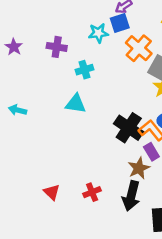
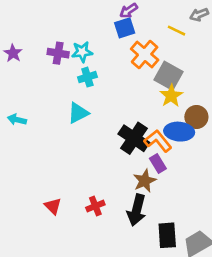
cyan star: (98, 33) -> (82, 52), moved
cyan triangle: (76, 104) -> (78, 113), turned -35

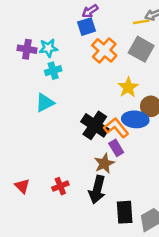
yellow line: (176, 31) -> (141, 22), moved, turned -35
gray square: (169, 76) -> (141, 49), moved

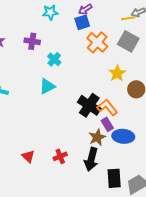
cyan star: (48, 48) -> (50, 12), moved
cyan cross: (53, 71) -> (54, 59), turned -32
blue ellipse: (135, 119) -> (123, 136), moved

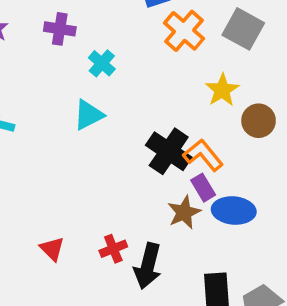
black arrow: (91, 159) -> (148, 266), moved

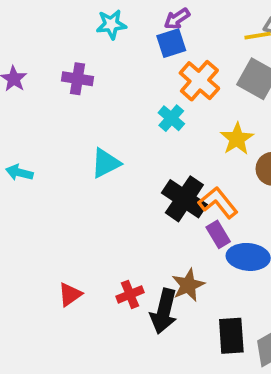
cyan cross: (102, 63) -> (171, 118), moved
brown star: (184, 212) -> (188, 285), moved
red triangle: (52, 249) -> (70, 294), turned 40

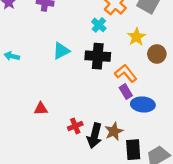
black cross: (184, 199) -> (98, 56), moved, turned -30
brown star: (188, 285) -> (114, 131), moved
red triangle: (70, 294) -> (41, 109), moved, turned 32

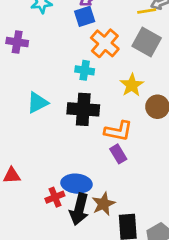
cyan cross: (99, 25) -> (85, 70), turned -32
orange L-shape: (126, 73) -> (118, 131), turned 140
blue ellipse: (143, 104) -> (77, 184), moved

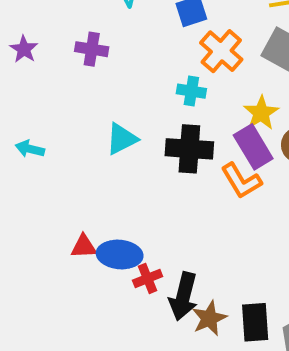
orange L-shape: (118, 131) -> (241, 181), turned 48
purple rectangle: (118, 154) -> (253, 147), moved, size x1.5
blue ellipse: (77, 184) -> (120, 254), moved
brown star: (103, 204) -> (209, 318), moved

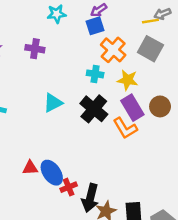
yellow star: (261, 113) -> (128, 80), moved, turned -30
black cross: (189, 149) -> (94, 109), turned 36
blue ellipse: (120, 254) -> (52, 173), turned 50

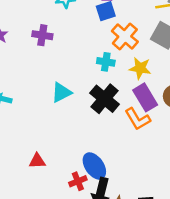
blue ellipse: (52, 173) -> (94, 166), moved

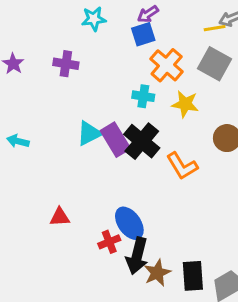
purple rectangle: (145, 97) -> (115, 140), moved

